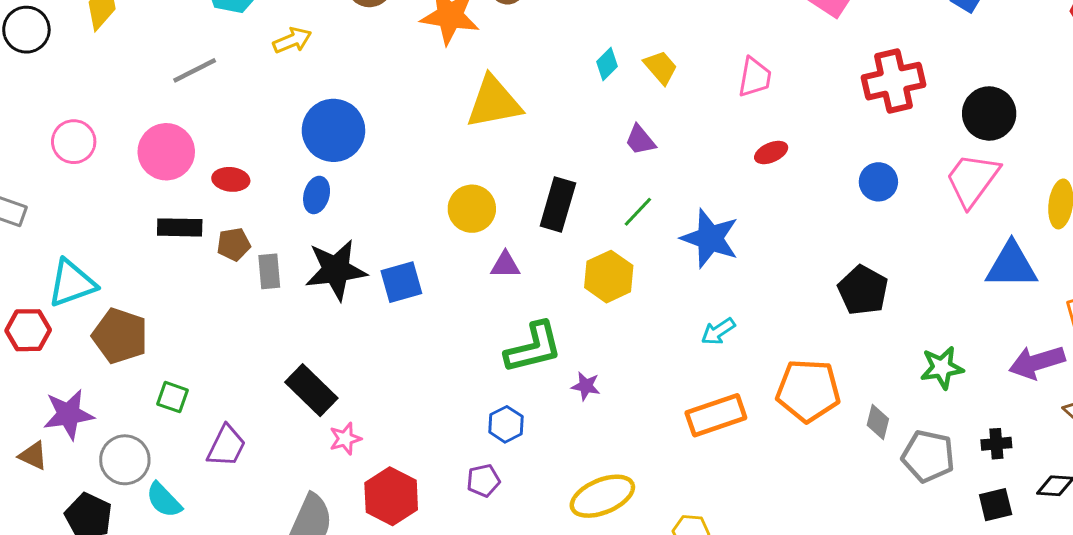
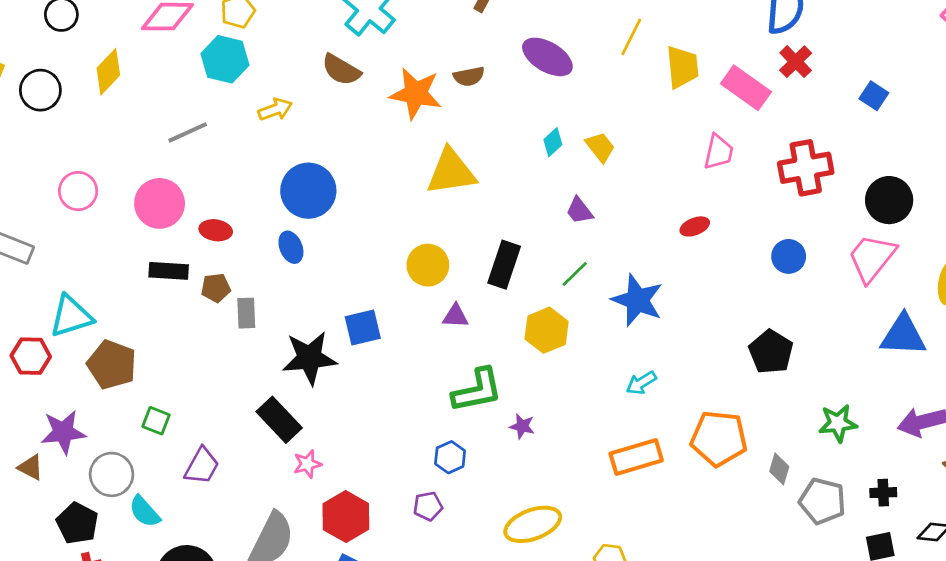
pink trapezoid: (755, 77) -> (718, 152), moved
blue ellipse: (317, 195) -> (291, 247), turned -40
black star: (336, 270) -> (309, 358), moved

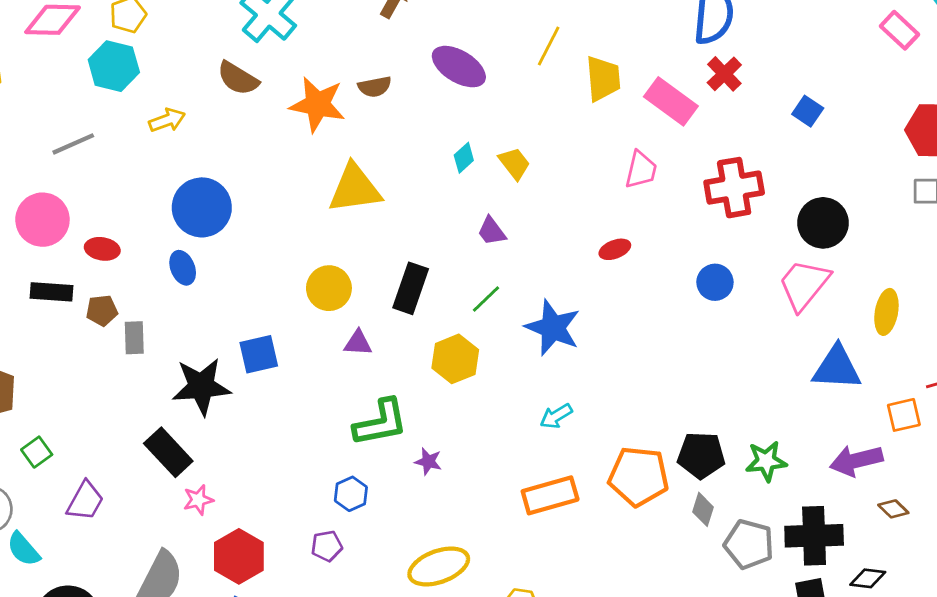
black pentagon: (771, 352) -> (701, 455), moved, turned -30
green square: (156, 421) -> (37, 452), turned 32
black cross: (883, 493) -> (814, 536), size x2.0

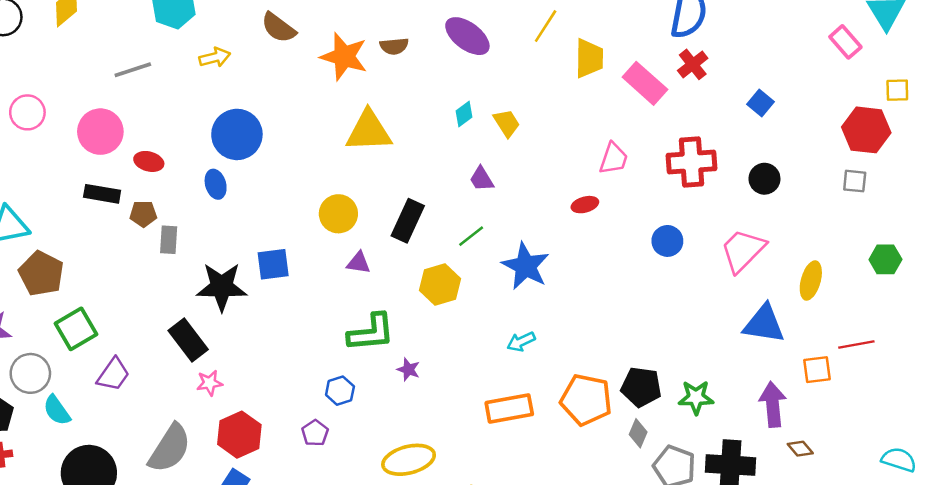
pink trapezoid: (641, 170) -> (613, 159), moved
black circle: (823, 223) -> (764, 179), moved, size x0.7
green square: (37, 452) -> (76, 329), size x1.6
purple arrow: (856, 461) -> (773, 404), turned 93
purple pentagon: (327, 546) -> (315, 433), turned -30

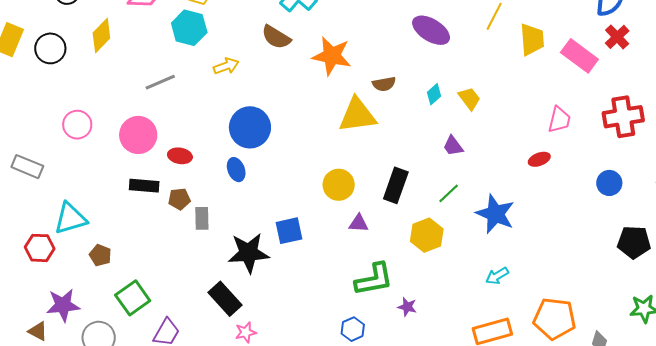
brown semicircle: (394, 46) -> (384, 84), moved
brown pentagon: (41, 274) -> (100, 255), size x0.6
black pentagon: (641, 387) -> (634, 242), moved

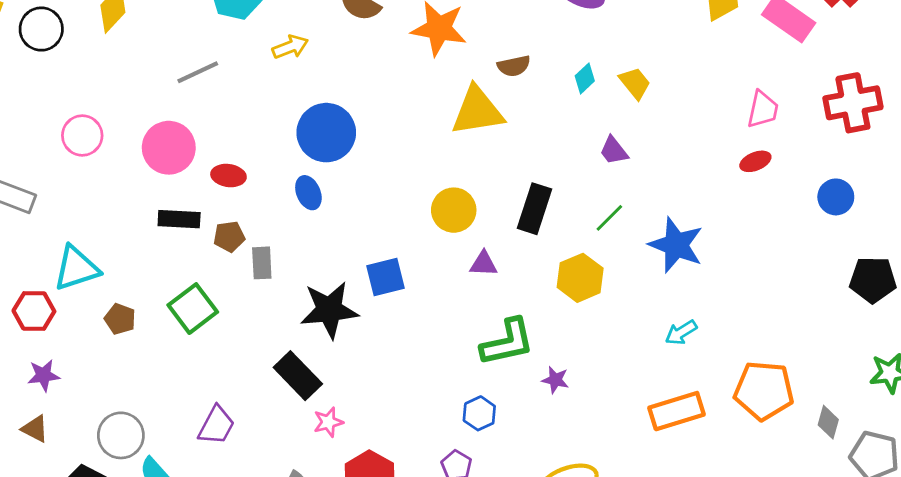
red ellipse: (539, 159) -> (755, 161), moved
green square: (133, 298) -> (193, 309), moved
purple star: (63, 305) -> (44, 375), moved, size x0.7

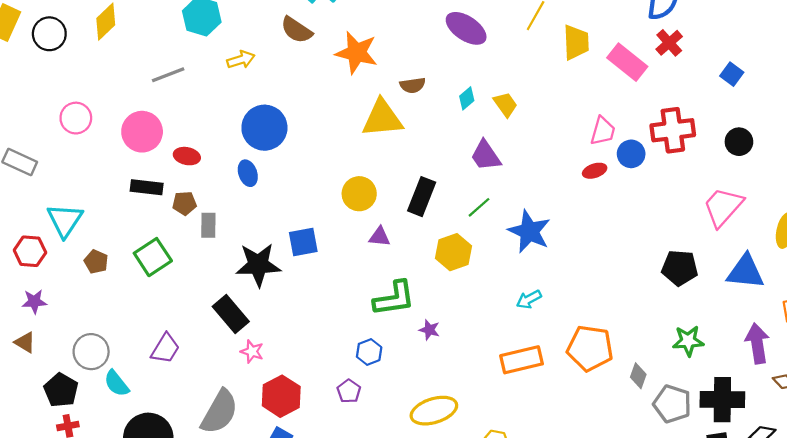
purple trapezoid: (614, 151) -> (486, 156), size x1.4
blue circle: (836, 197) -> (631, 154), moved
cyan triangle: (76, 268) -> (65, 220), turned -42
pink star: (328, 422) -> (252, 351), turned 30

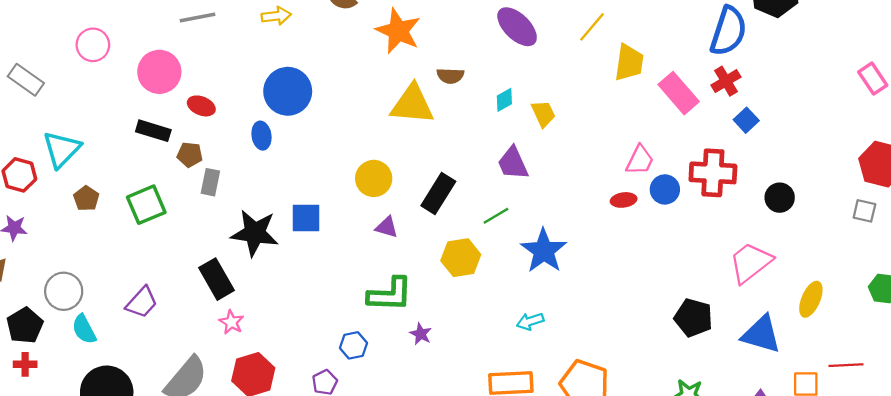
blue square: (732, 74) -> (746, 120), moved

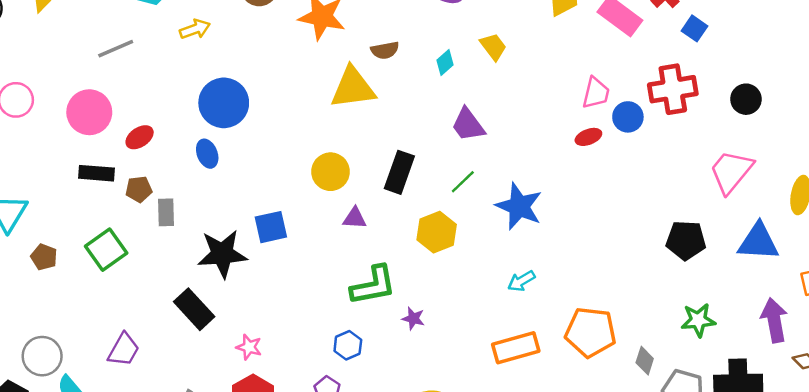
red ellipse: (201, 106) -> (140, 137), turned -44
yellow trapezoid: (543, 114) -> (493, 47), moved
pink star: (231, 322) -> (249, 347), moved

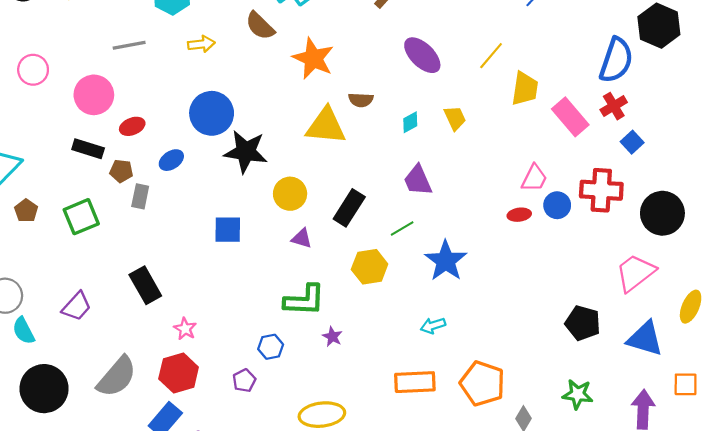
black circle: (746, 99) -> (662, 213), size x1.6
blue ellipse: (207, 154) -> (171, 160), moved, turned 65
black star: (222, 254) -> (246, 152), moved

